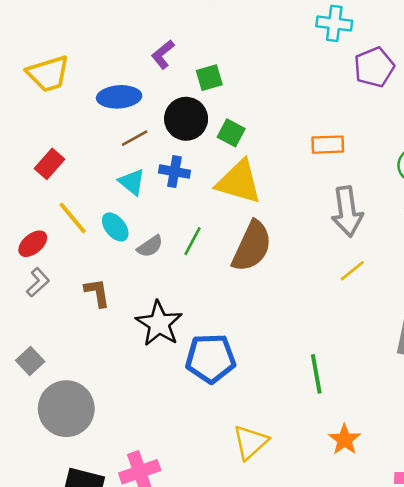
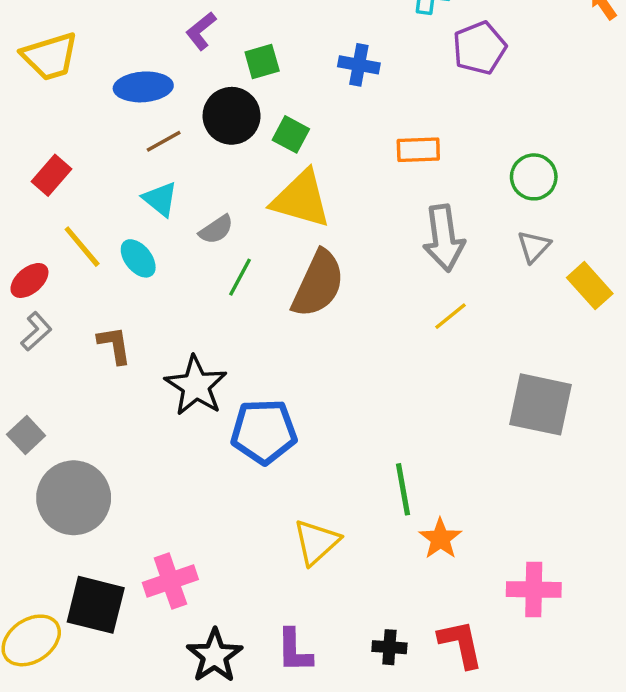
blue cross: (174, 172) -> (359, 65), moved
gray semicircle: (150, 246) -> (216, 230), moved
green line: (316, 374) -> (403, 489), moved

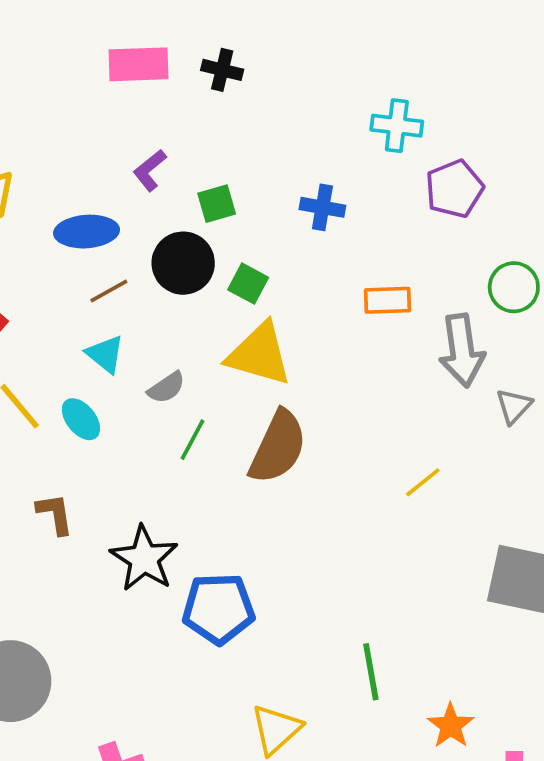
green circle: (534, 177) -> (514, 287), moved
gray arrow: (444, 238) -> (462, 350), moved
orange star: (440, 539) -> (451, 726), moved

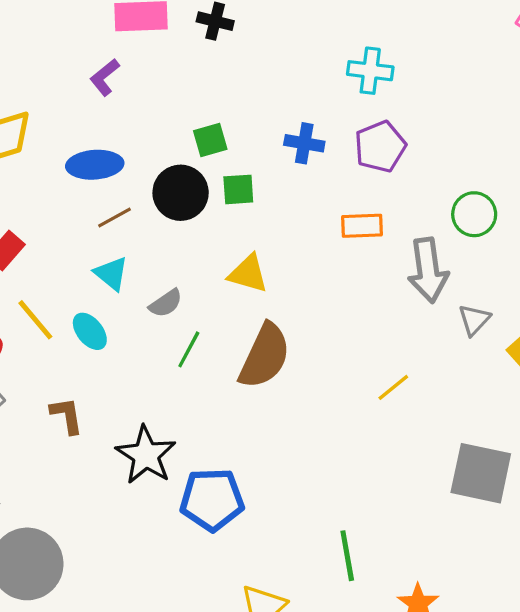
purple L-shape: (150, 170) -> (105, 77), moved
purple pentagon: (454, 189) -> (380, 147), moved
green square: (248, 284) -> (238, 189), moved, turned -32
yellow triangle: (259, 354) -> (248, 274), size x0.7

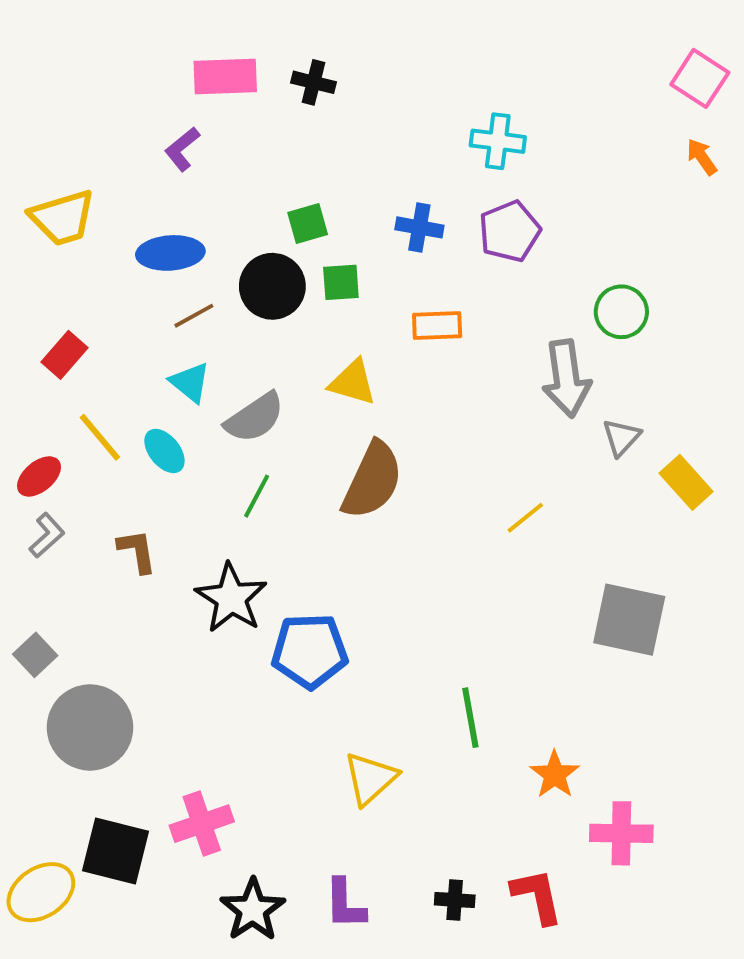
orange rectangle: (362, 226) -> (437, 325), moved
gray semicircle: (166, 303) -> (255, 418), size x1.5
green line: (189, 349) -> (257, 496), moved

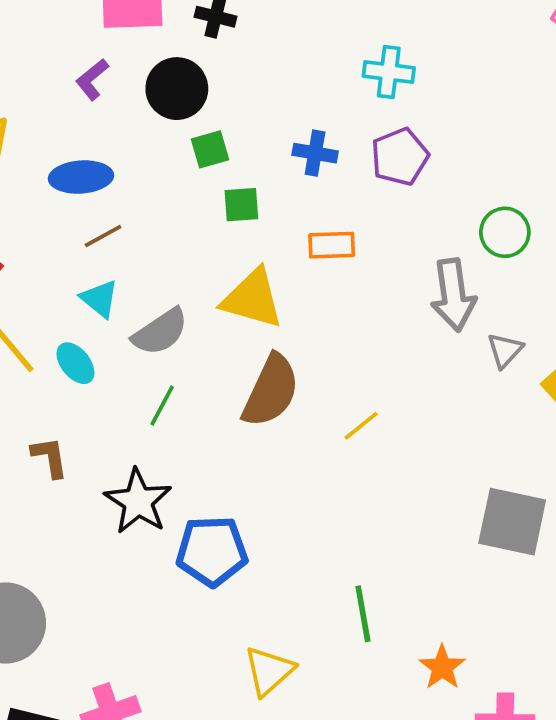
black circle: (272, 286) -> (177, 89), moved
yellow triangle: (353, 382) -> (252, 299), size x1.4
yellow line: (525, 518) -> (361, 426), moved

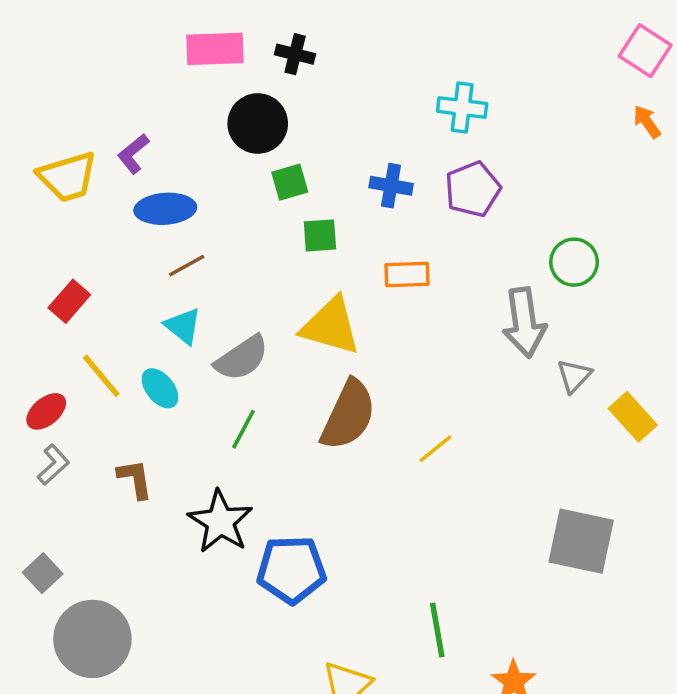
purple L-shape: (92, 79) -> (133, 154), moved

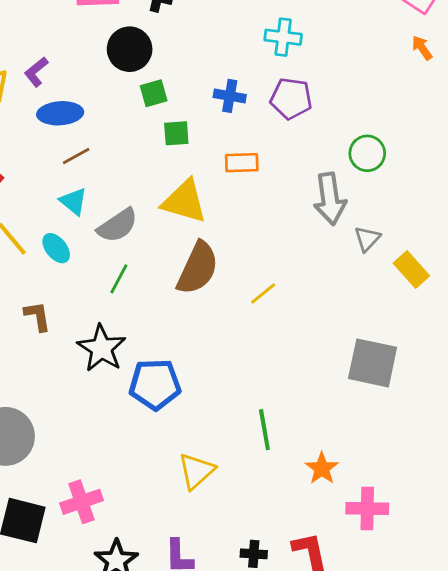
purple pentagon: (473, 189) -> (291, 99), turned 30

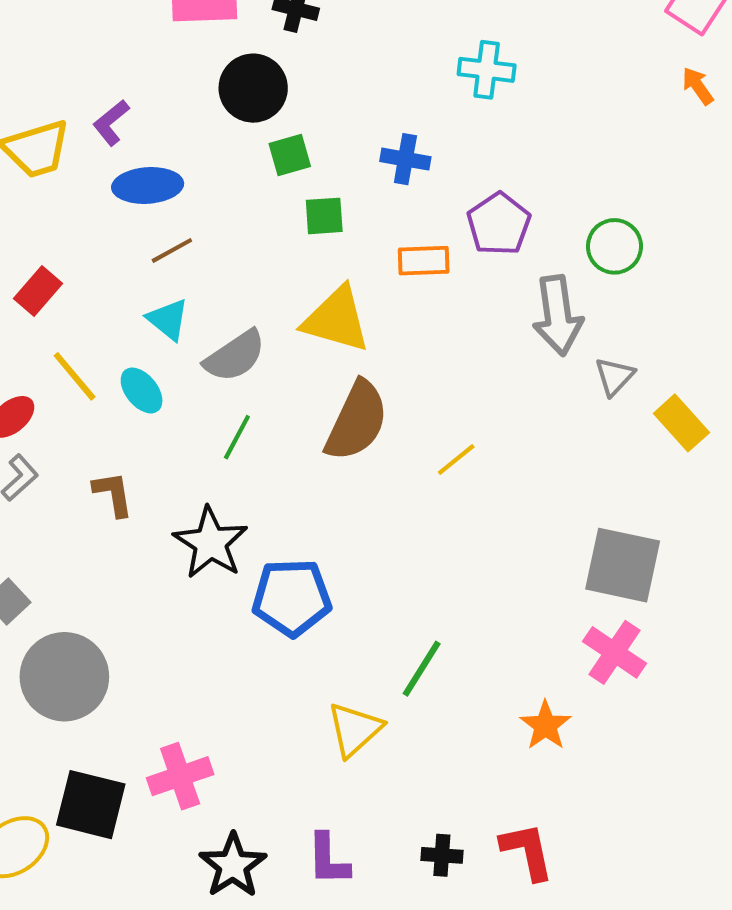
purple pentagon: (291, 99) -> (499, 224), moved, turned 30
green line: (264, 430) -> (422, 669), moved, turned 42
pink cross: (367, 508) -> (614, 652), moved, turned 33

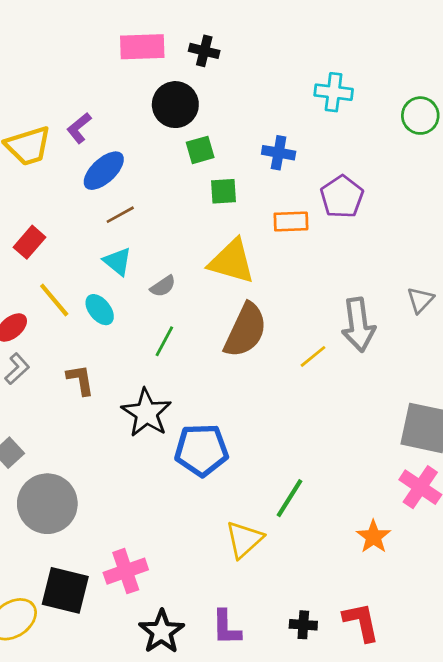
blue ellipse: (148, 185) -> (104, 171), turned -39
green circle: (614, 246) -> (420, 116), moved
gray arrow: (558, 315) -> (358, 325), moved
gray semicircle: (235, 356) -> (163, 286), size x0.6

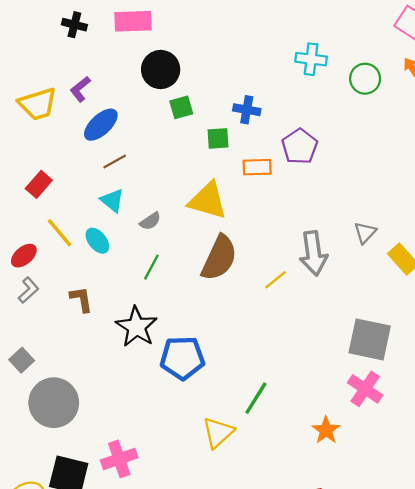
black cross: (204, 51) -> (74, 25), moved
cyan cross: (334, 92) -> (311, 59), moved
green square: (223, 191) -> (218, 138), moved

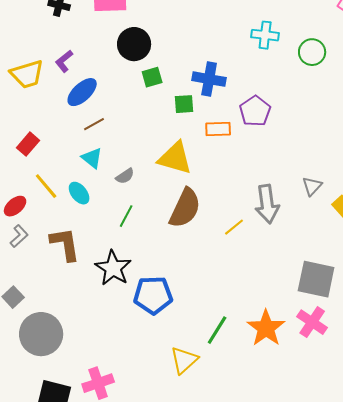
blue cross: (247, 110) -> (209, 79), size x1.4
brown L-shape: (81, 299) -> (65, 244), size x1.5
orange star: (326, 430) -> (266, 328), moved, size x1.5

